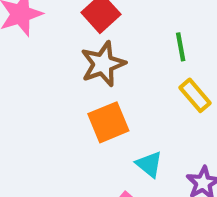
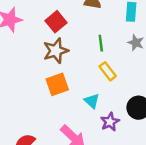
cyan triangle: (149, 164) -> (92, 101), moved

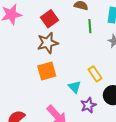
green line: (101, 43) -> (90, 26), moved
yellow rectangle: (108, 71) -> (95, 74), moved

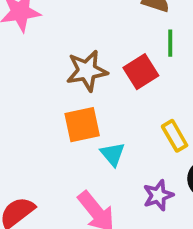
red square: (50, 19) -> (141, 72), moved
cyan triangle: (75, 87) -> (113, 154), moved

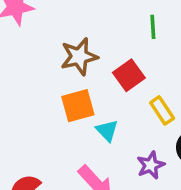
red square: (141, 72) -> (129, 75), moved

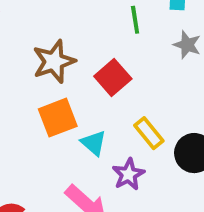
yellow rectangle: (162, 110) -> (149, 133), moved
purple star: (151, 165) -> (128, 174), moved

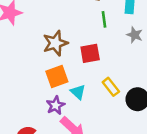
red square: (113, 78) -> (90, 53), turned 30
purple star: (128, 174) -> (56, 105), moved

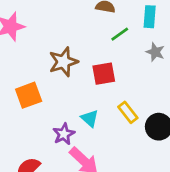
green line: (104, 19) -> (120, 34), turned 63
orange square: (57, 76) -> (29, 95), moved

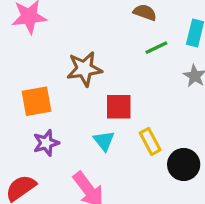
red square: (104, 74) -> (119, 107), moved
purple star: (64, 134) -> (46, 143), moved

